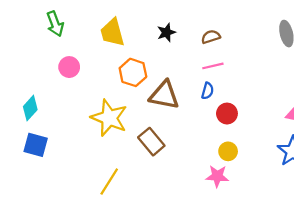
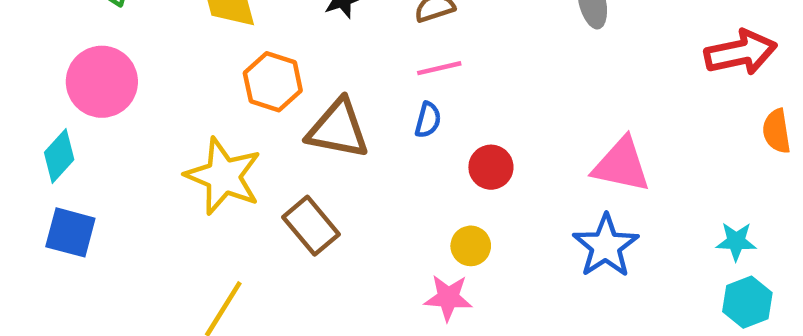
pink circle: (69, 67) -> (102, 82), moved, size x1.6
red circle: (227, 114) -> (491, 167), moved

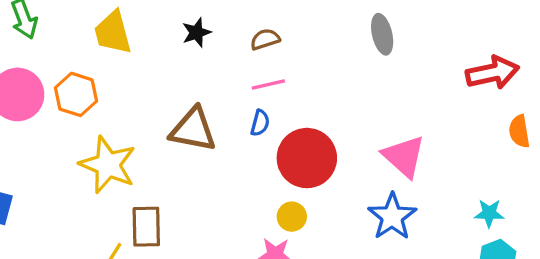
orange hexagon: (273, 82) -> (76, 94), moved
pink triangle: (621, 165) -> (404, 156), turned 30
red circle: (491, 167) -> (307, 158), size x1.8
brown rectangle: (311, 226) -> (146, 227), moved, turned 39

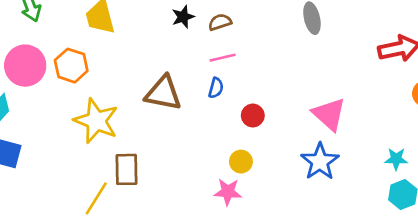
black star: (196, 33) -> (183, 17), moved
red circle: (307, 158) -> (253, 116), size x0.5

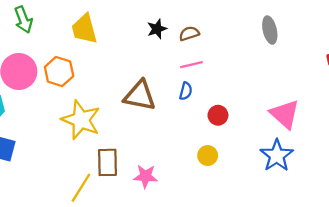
pink star: (228, 192) -> (145, 176), moved

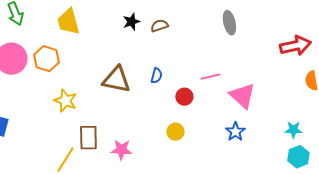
pink line: (191, 65) -> (210, 77), moved
yellow star: (81, 120) -> (65, 101), size x0.7
blue star: (277, 156) -> (235, 132), size x0.7

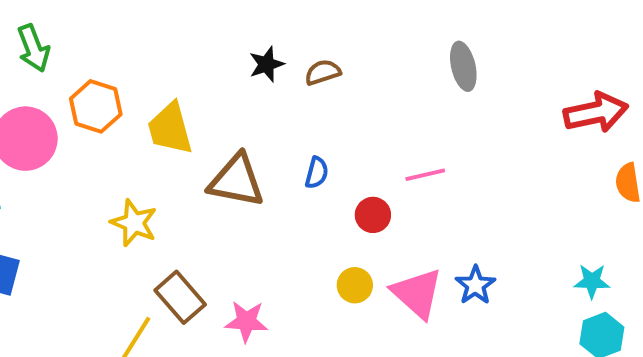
yellow trapezoid: (68, 22) -> (170, 129), moved
orange hexagon: (46, 59) -> (96, 106), moved
pink triangle: (242, 96) -> (417, 293), moved
brown rectangle: (88, 138) -> (180, 297), turned -40

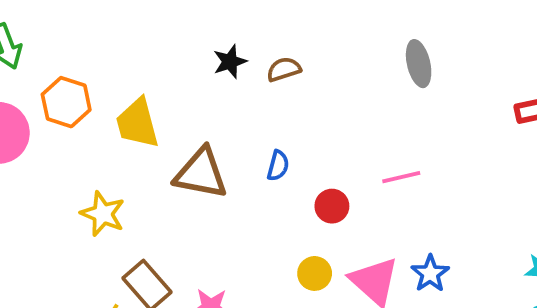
pink line: (425, 175) -> (401, 177), moved

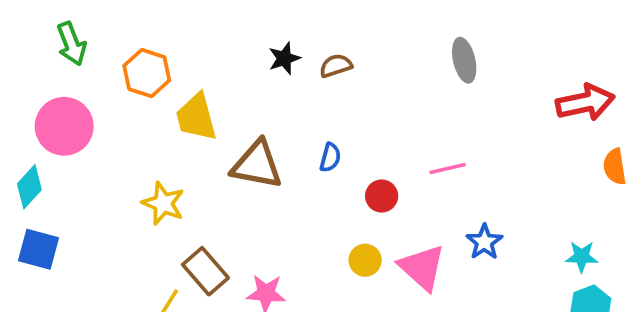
orange hexagon: (66, 102) -> (147, 73), moved
blue star: (430, 273) -> (484, 242), moved

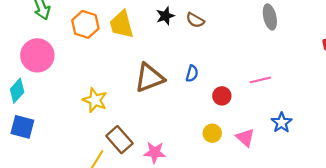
brown semicircle: (336, 66) -> (195, 20), turned -132
yellow trapezoid: (196, 117) -> (122, 24), moved
brown triangle: (257, 165) -> (149, 78), turned -32
pink triangle: (422, 268) -> (245, 137), size x0.7

